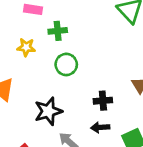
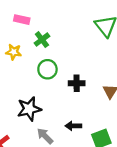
green cross: (58, 31) -> (42, 40), turned -35
black cross: (103, 101) -> (77, 83), moved

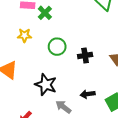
green cross: (42, 40) -> (45, 13), moved
black star: (29, 109) -> (46, 85), turned -30

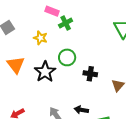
black star: (46, 85) -> (45, 72), moved

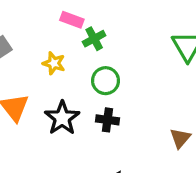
green circle: (67, 57) -> (106, 81), moved
black cross: (90, 74) -> (107, 120), moved

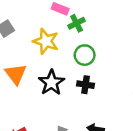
yellow star: (54, 63) -> (46, 41), size x1.5

